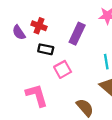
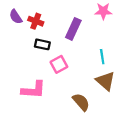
purple semicircle: (19, 32) -> (16, 17), moved
pink L-shape: (37, 95) -> (33, 90), turned 110

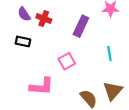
black rectangle: (42, 44) -> (23, 41), moved
brown triangle: (105, 81) -> (113, 91), moved, turned 30

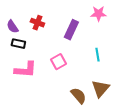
purple semicircle: (24, 14) -> (12, 27), moved
pink L-shape: (42, 86) -> (25, 70), moved

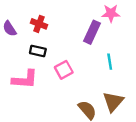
purple rectangle: (71, 30) -> (92, 32), moved
black rectangle: (18, 44) -> (38, 51), moved

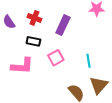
purple rectangle: (92, 32) -> (63, 25), moved
cyan line: (110, 62) -> (88, 61), moved

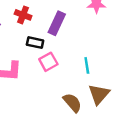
black rectangle: (33, 41) -> (35, 43), moved

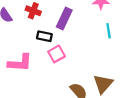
cyan line: (87, 65) -> (109, 31), moved

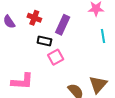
pink L-shape: (20, 63) -> (22, 81), moved

